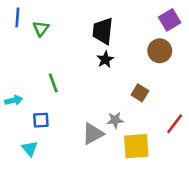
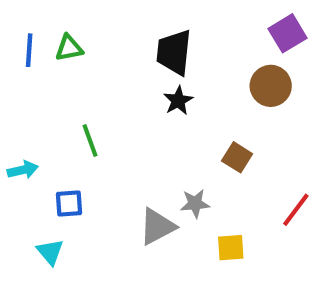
blue line: (17, 17) -> (29, 50), moved
green triangle: (41, 28) -> (69, 48), turned 42
yellow square: (136, 146) -> (231, 248), size x0.6

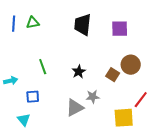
purple square: (287, 33) -> (120, 29), moved, turned 30
brown circle: (271, 86) -> (131, 65), moved
black star: (178, 101) -> (79, 72), moved
yellow square: (231, 248) -> (124, 118), moved, size x1.5

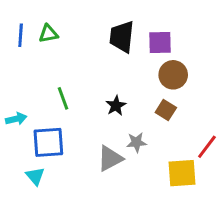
purple square: (120, 29) -> (160, 43), moved
brown circle: (131, 65) -> (173, 75), moved
blue square: (33, 97) -> (48, 142), size x1.6

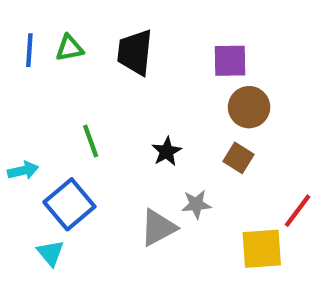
black trapezoid: (122, 37) -> (135, 52), moved
blue square: (48, 142) -> (69, 204), turned -36

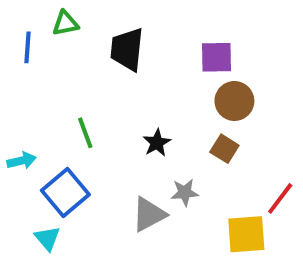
green triangle: (69, 48) -> (65, 23), moved

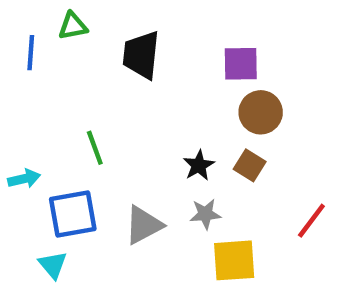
black star: (157, 143) -> (199, 165), moved
blue square: (65, 192) -> (73, 214), turned 30
gray triangle: (149, 214) -> (143, 225), moved
yellow square: (246, 234) -> (234, 260), moved

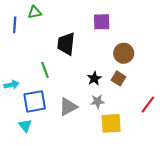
black trapezoid: (141, 55) -> (66, 44), moved
purple square: (241, 64) -> (102, 22), moved

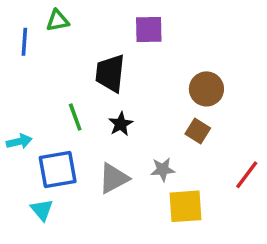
purple square: (102, 22) -> (149, 29), moved
black star: (94, 78) -> (121, 124), moved

